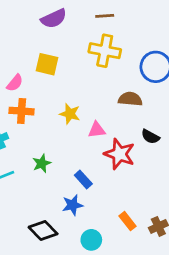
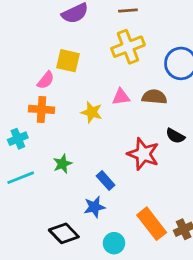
yellow cross: (105, 51) -> (128, 47), turned -32
pink semicircle: (15, 83) -> (46, 80), moved
pink triangle: (97, 130) -> (121, 97), moved
orange rectangle: (128, 221) -> (152, 224), size x1.6

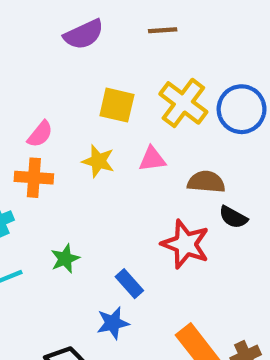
yellow cross: (128, 47) -> (183, 103), moved, turned -32
yellow square: (68, 61) -> (117, 105), moved
brown semicircle: (154, 97) -> (206, 182), moved
yellow star: (92, 112) -> (98, 161), moved

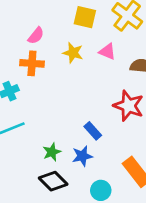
pink triangle: (152, 159) -> (107, 51), turned 30
green star: (65, 259) -> (52, 152), moved

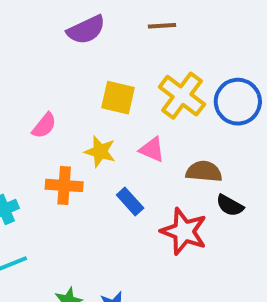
orange cross: (32, 63) -> (64, 185), moved
blue rectangle: (93, 131) -> (130, 201), moved

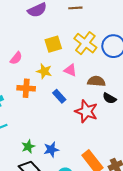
yellow square: (118, 98) -> (53, 44), turned -30

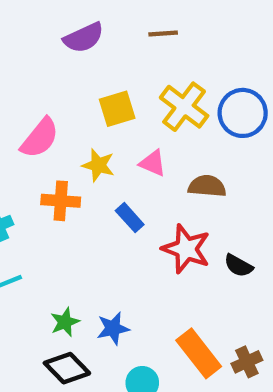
pink semicircle: (16, 58) -> (40, 138), size x1.5
black semicircle: (109, 98) -> (238, 266), moved

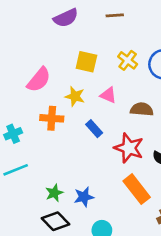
yellow cross: (184, 107) -> (128, 60), size x0.7
yellow square: (117, 109) -> (86, 62), turned 30
orange rectangle: (199, 353) -> (137, 189), moved

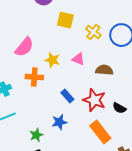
yellow square: (86, 62) -> (65, 20), moved
blue rectangle: (94, 129) -> (67, 96), moved
blue star: (84, 197) -> (59, 122), moved

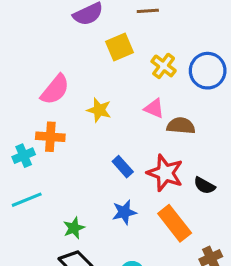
yellow square: (65, 20) -> (120, 47), turned -36
pink triangle: (78, 59) -> (154, 108), moved
orange cross: (34, 77) -> (50, 137), moved
blue star: (59, 122) -> (124, 212), moved

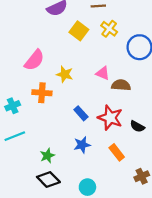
yellow square: (120, 47) -> (79, 31), turned -30
yellow cross: (164, 66) -> (109, 29), moved
orange cross: (50, 137) -> (42, 93), moved
orange rectangle: (175, 223) -> (117, 152), size x0.7

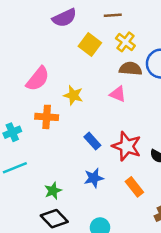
brown semicircle: (121, 85) -> (131, 69), moved

